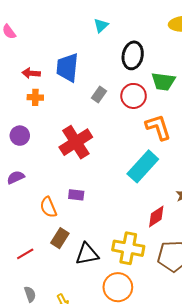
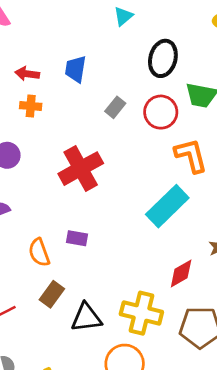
blue trapezoid: (67, 68) -> (76, 69), size x0.7

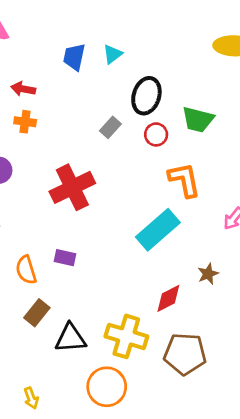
cyan triangle: (123, 16) -> (112, 54), moved
black ellipse: (163, 58) -> (146, 96), moved
blue trapezoid: (76, 69) -> (74, 57), moved
red circle: (161, 112) -> (156, 134), size x0.7

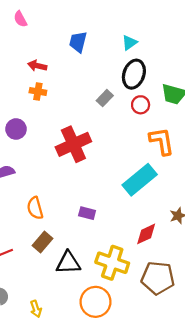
cyan triangle: (112, 54) -> (129, 43), moved
purple rectangle: (65, 258) -> (87, 213), moved

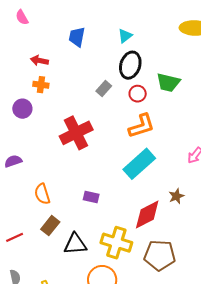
purple circle: (16, 129) -> (22, 109), moved
orange L-shape: (162, 141) -> (142, 126), moved, turned 84
red diamond: (146, 234) -> (147, 214), size x1.4

